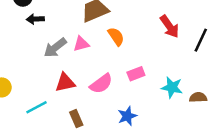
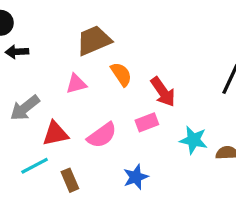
red arrow: (170, 26) -> (163, 92), moved
gray arrow: (55, 48) -> (25, 108), moved
cyan line: (36, 107) -> (35, 166), moved

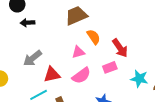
pink triangle: (76, 84) -> (78, 52), moved

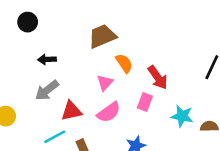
black arrow: (27, 23) -> (47, 59), moved
pink triangle: (78, 52) -> (105, 83), turned -32
pink rectangle: (110, 67) -> (145, 102), turned -48

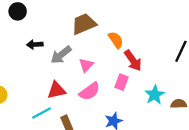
orange semicircle: (124, 63) -> (116, 40), moved
gray arrow: (47, 90) -> (61, 55), moved
cyan star: (182, 116) -> (155, 95), turned 30

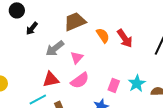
black arrow: (35, 44) -> (32, 28), moved, turned -48
red arrow: (133, 60) -> (125, 38), moved
pink rectangle: (122, 82) -> (114, 85), moved

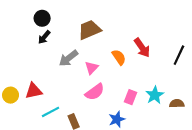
black circle: (17, 10) -> (42, 18), moved
orange semicircle: (103, 35) -> (119, 57), moved
red triangle: (51, 79) -> (34, 91), moved

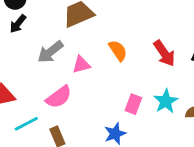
red arrow: (142, 48) -> (164, 53), moved
pink triangle: (92, 68) -> (81, 65), turned 32
pink semicircle: (95, 92) -> (59, 97), moved

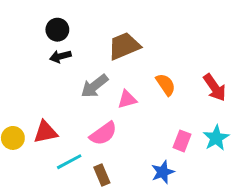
black arrow: (18, 24) -> (60, 56), turned 36

